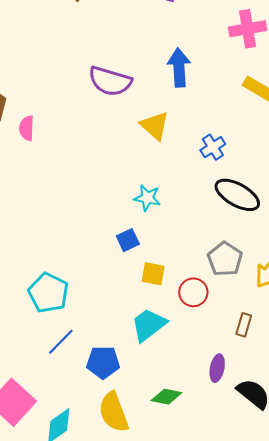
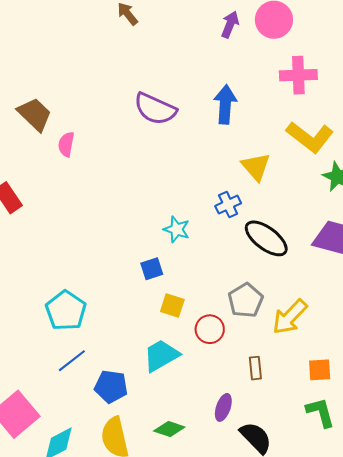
yellow triangle: (155, 126) -> (256, 167), moved
blue cross: (213, 147) -> (228, 205), moved
brown rectangle: (244, 325) -> (255, 368), turned -30

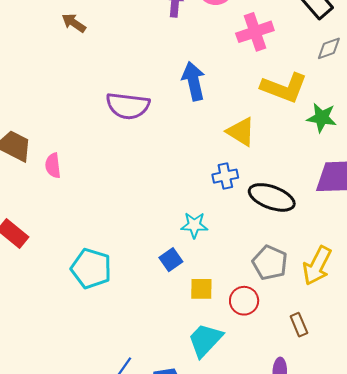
blue cross: (228, 205) -> (225, 176), turned 30
cyan star: (177, 229) -> (194, 225), moved
cyan pentagon: (66, 311) -> (91, 269), moved

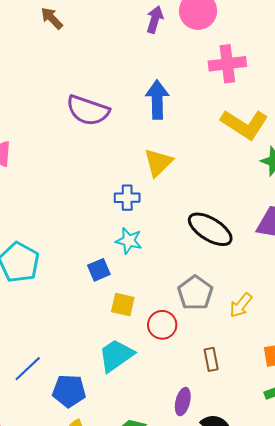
yellow triangle: (241, 132) -> (158, 163), moved, turned 32
blue cross: (225, 176) -> (127, 198), moved
yellow arrow: (317, 266) -> (241, 305), size x0.7

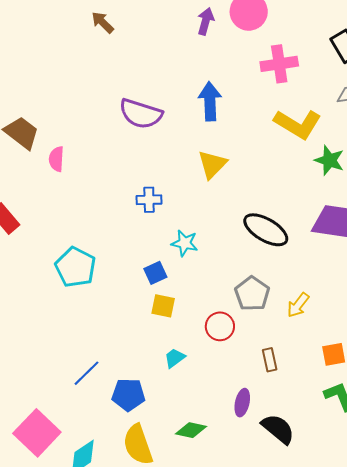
blue cross: (127, 198) -> (149, 200), moved
yellow square: (123, 305) -> (163, 306), moved
cyan trapezoid: (116, 355) -> (175, 358), size x0.6

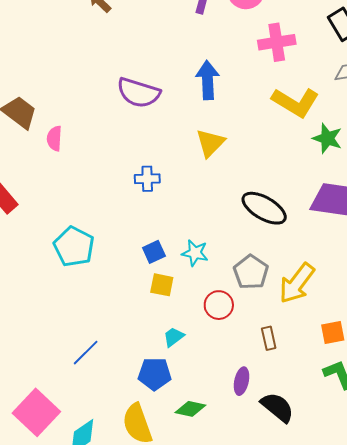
cyan star: (185, 243) -> (195, 253), moved
yellow arrow: (298, 305) -> (297, 283), size x1.6
blue pentagon: (128, 395) -> (155, 374), moved

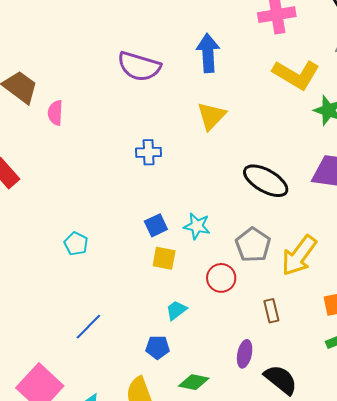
cyan pentagon: (74, 247) -> (76, 244), moved, size x0.6
blue pentagon: (155, 374) -> (158, 347), size x0.7

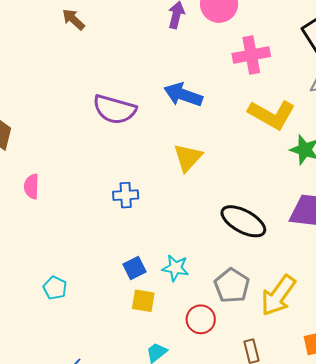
blue arrow: (208, 53) -> (183, 95), turned -66
pink semicircle: (55, 113) -> (31, 186), moved

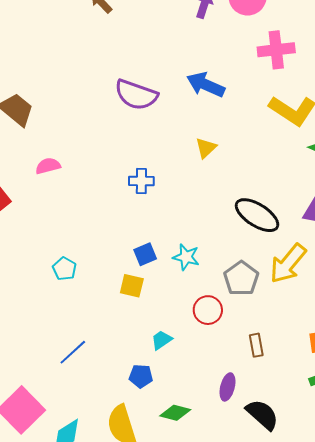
yellow triangle: (188, 158) -> (206, 148), size x0.7
pink semicircle: (31, 186) -> (48, 166), turned 70
yellow arrow: (278, 295) -> (288, 263), moved
yellow square: (143, 301) -> (132, 286), moved

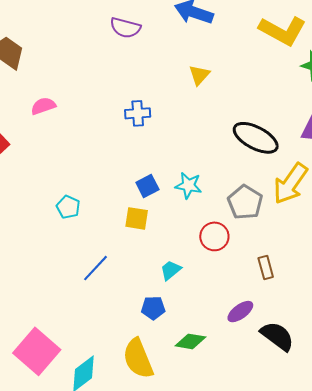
purple semicircle: (136, 95) -> (125, 28), size x0.7
blue line: (73, 352) -> (96, 268), moved
purple ellipse: (227, 387) -> (240, 312), turned 44

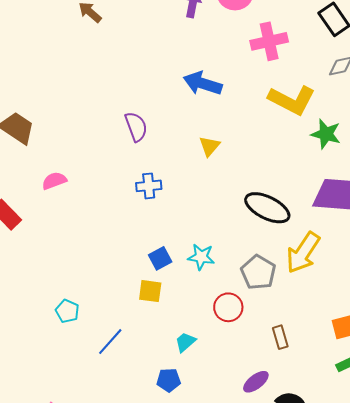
purple semicircle: (125, 28) -> (136, 127), moved, turned -124
cyan pentagon: (68, 207) -> (67, 311), moved

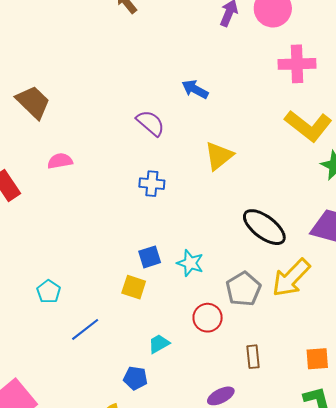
blue arrow: (203, 83) -> (195, 89), moved, size x0.7
purple semicircle: (136, 127) -> (150, 123), turned -40
yellow triangle: (209, 146) -> (219, 156), size x1.4

